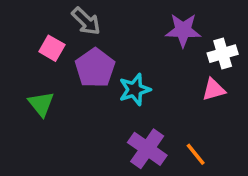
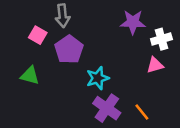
gray arrow: (86, 21) -> (63, 16), turned 40
cyan star: (135, 90) -> (98, 78), moved
green triangle: (41, 104) -> (30, 76), turned -36

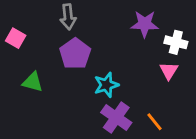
pink square: (38, 35) -> (16, 38), moved
white cross: (161, 39) -> (176, 42), turned 30
pink triangle: (155, 65) -> (169, 71), turned -42

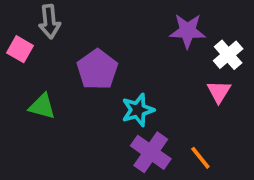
gray arrow: (68, 17) -> (49, 22), moved
white cross: (176, 42) -> (228, 55), turned 35

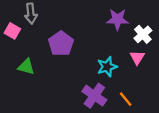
cyan star: (138, 110) -> (107, 67), moved

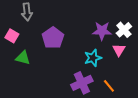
purple star: (117, 19) -> (102, 31), moved
pink square: (12, 31) -> (12, 36), moved
purple cross: (94, 96) -> (82, 83), turned 30

